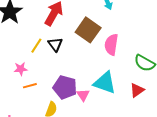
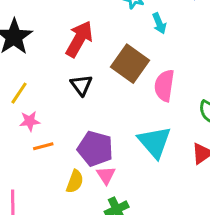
yellow line: (36, 46) -> (19, 93), moved
cyan triangle: (105, 83) -> (155, 142), turned 30
pink triangle: (83, 95) -> (106, 175), moved

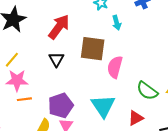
brown square: (130, 64) -> (93, 49), turned -35
pink star: (30, 121) -> (17, 80), size x1.5
purple pentagon: (95, 149) -> (61, 105), turned 30

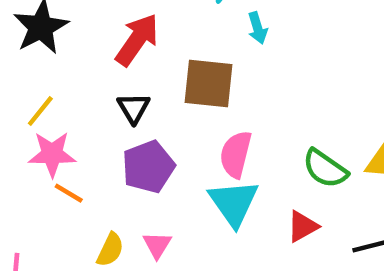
pink semicircle: (115, 67) -> (236, 154), moved
orange line: (24, 99) -> (69, 193), turned 40
purple pentagon: (61, 105) -> (148, 167), moved

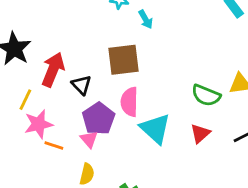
red arrow: (137, 40) -> (53, 70), moved
pink semicircle: (236, 154) -> (129, 102), moved
pink triangle: (157, 245) -> (89, 139), moved

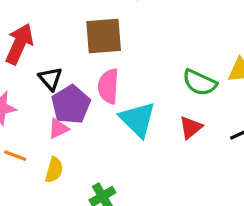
black triangle: (81, 85) -> (50, 79), moved
pink triangle: (89, 139) -> (58, 129), turned 42
orange line: (54, 145) -> (15, 156), moved

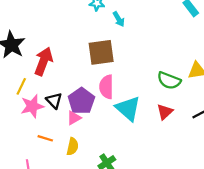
black triangle: (50, 79) -> (54, 101), moved

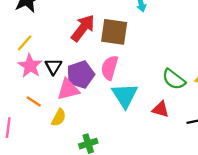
red arrow: (43, 61) -> (83, 28), moved
pink star: (32, 106) -> (30, 66), turned 30
red triangle: (165, 112) -> (161, 109), turned 42
pink triangle: (74, 118) -> (68, 89), size x1.5

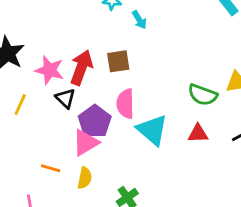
brown square: (114, 32) -> (118, 61), size x0.7
pink star: (30, 66) -> (49, 70), moved
black triangle: (53, 66) -> (65, 98), moved

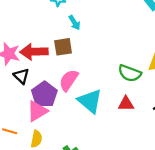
cyan arrow: (139, 20) -> (74, 23), moved
red arrow: (81, 68) -> (34, 52), turned -112
pink semicircle: (125, 104) -> (69, 80), turned 35

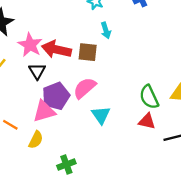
green semicircle: (130, 73) -> (149, 97), turned 30
cyan triangle: (90, 101) -> (101, 115), size x0.7
red triangle: (126, 104) -> (147, 121), moved

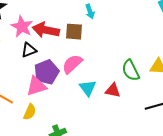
black triangle: (37, 71) -> (29, 50), turned 42
red triangle: (147, 121) -> (113, 90), moved

